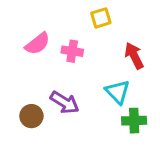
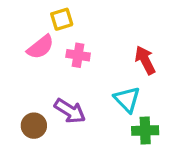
yellow square: (101, 18) -> (62, 19), moved

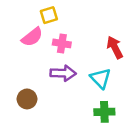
purple arrow: (70, 111) -> (63, 73), moved, turned -30
green cross: (145, 131) -> (104, 112), moved

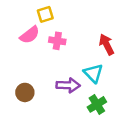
purple arrow: (63, 73) -> (68, 85), moved
green cross: (104, 112) -> (97, 104), turned -30

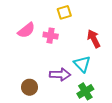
yellow square: (45, 14) -> (64, 12), moved
brown circle: (25, 92) -> (29, 87), moved

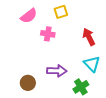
pink semicircle: (26, 30) -> (29, 16), moved
cyan triangle: (82, 64) -> (92, 64), moved

